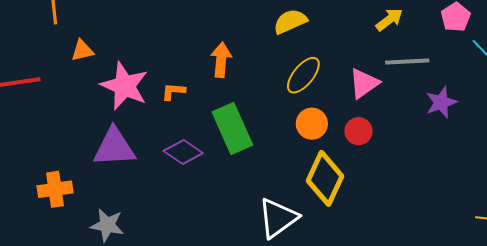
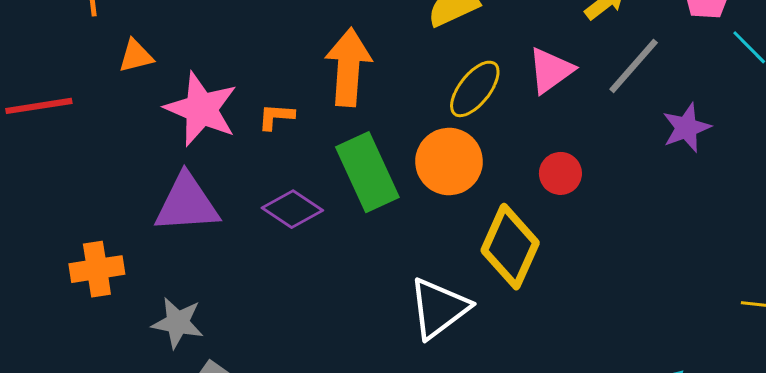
orange arrow: (221, 60) -> (348, 67), size x1.4
gray line: (407, 62) -> (634, 66), turned -45
pink triangle: (364, 83) -> (551, 70), moved
orange circle: (312, 124) -> (449, 161), moved, size x1.4

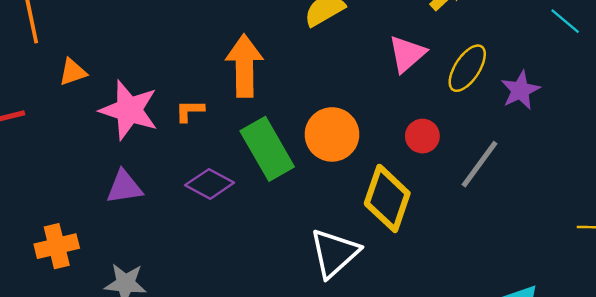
gray line: (634, 66) -> (480, 164), moved
yellow ellipse: (475, 89) -> (467, 68), moved
purple triangle: (187, 204) -> (124, 187), size x0.7

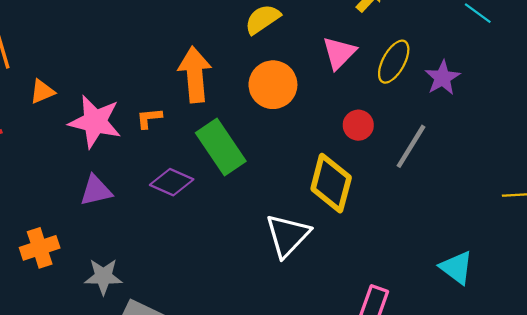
orange circle: (332, 134) -> (273, 85), moved

